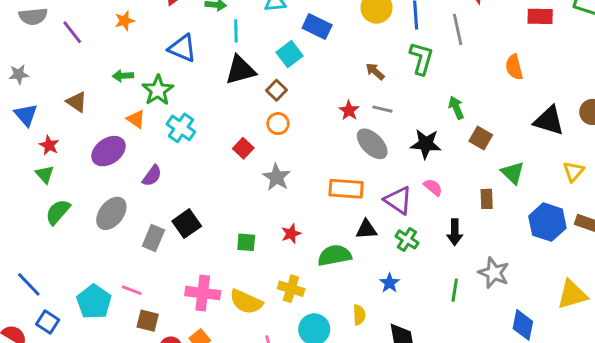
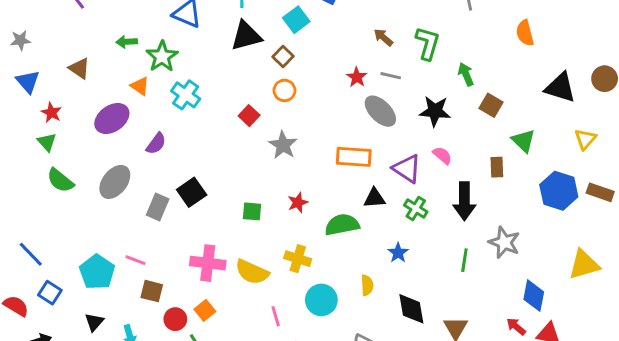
green L-shape: (421, 58) -> (428, 43), moved
green semicircle: (58, 212) -> (60, 180), turned -92
black arrow: (455, 232) -> (464, 201), size x1.4

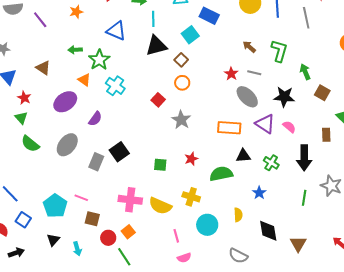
purple triangle: (407, 169) -> (265, 124), moved

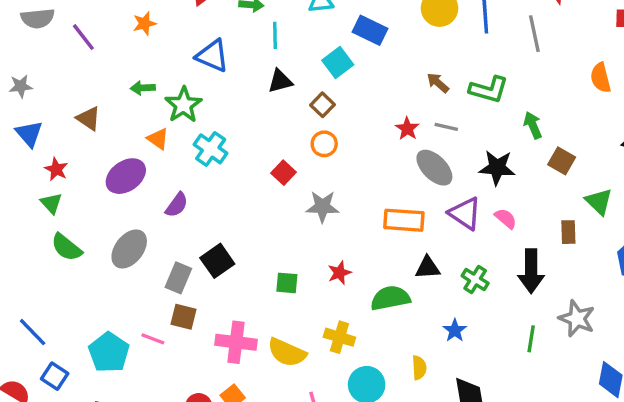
black triangle: (156, 46) -> (280, 81), size x0.7
green L-shape: (279, 51) -> (489, 90), turned 90
gray star: (181, 120) -> (322, 207), turned -30
brown square: (92, 219) -> (183, 317), moved

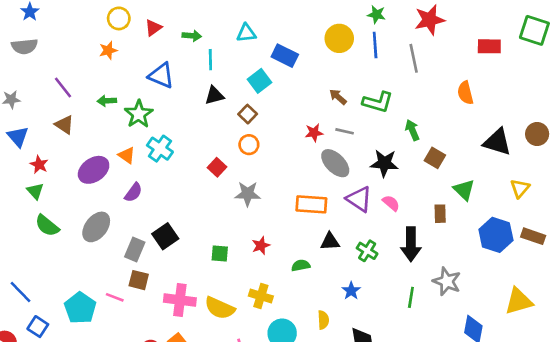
purple line: (83, 37) -> (63, 88), moved
red star: (407, 129) -> (314, 133), turned 30
orange triangle: (158, 139) -> (127, 155), moved
green semicircle: (390, 298) -> (301, 265), size x0.6

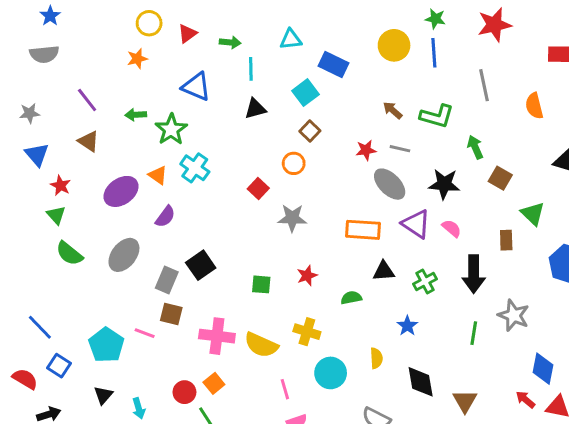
gray line: (414, 58) -> (484, 85), moved
brown square: (248, 114) -> (310, 131), moved
green cross: (367, 251) -> (425, 281), turned 30

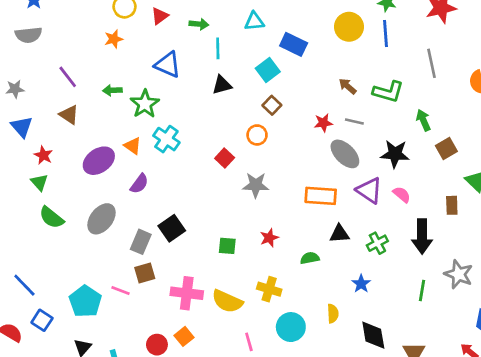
brown square: (500, 178) -> (446, 149), turned 30
brown square: (171, 314) -> (145, 273), turned -30

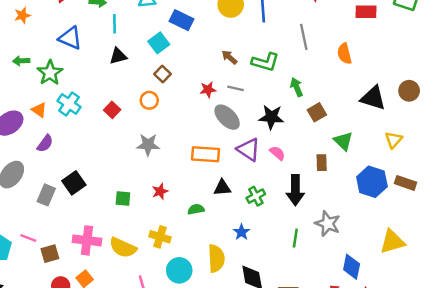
red square: (225, 158) -> (112, 110), moved
brown square: (145, 273) -> (50, 254), moved
yellow semicircle: (333, 313) -> (216, 258), size x1.6

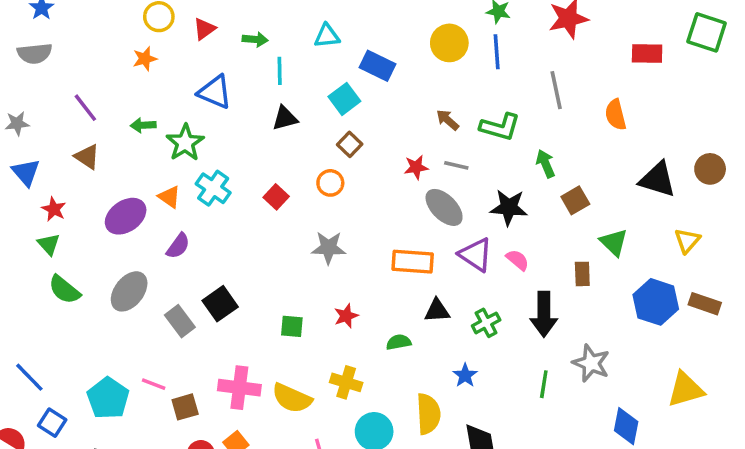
gray rectangle: (46, 195) -> (180, 321), turned -60

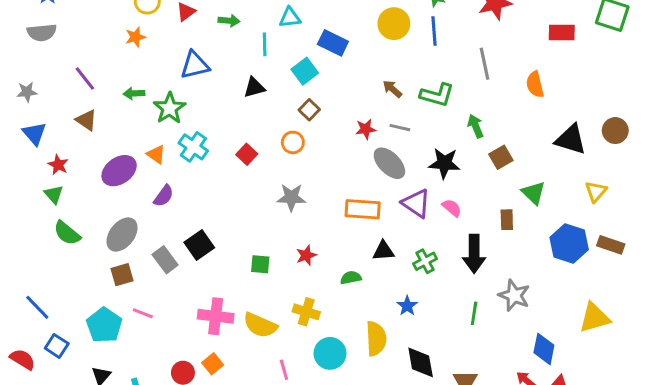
cyan line: (280, 71) -> (265, 44), moved
blue triangle: (215, 92) -> (195, 65), turned -36
brown square: (185, 407) -> (122, 275), moved

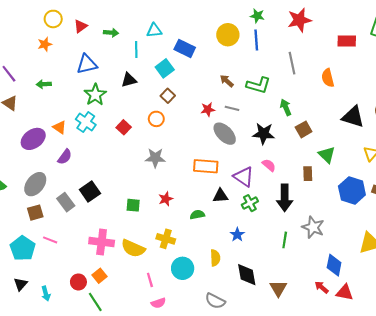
green star: (170, 108) -> (95, 95), moved
purple triangle: (416, 203) -> (244, 177), moved
yellow semicircle: (376, 339) -> (215, 258), size x0.7

